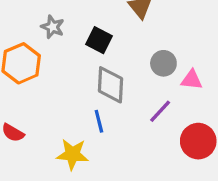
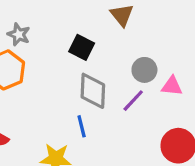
gray star: (53, 27) -> (19, 34), moved
purple line: (160, 111) -> (133, 101), moved

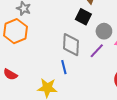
black square: (82, 47) -> (83, 17), moved

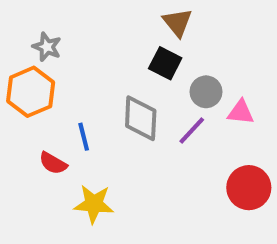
blue line: (64, 67) -> (84, 137), moved
red semicircle: (10, 74) -> (53, 163), moved

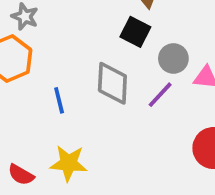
red semicircle: (53, 163) -> (21, 175), moved

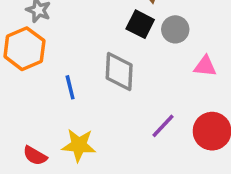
gray circle: (173, 58) -> (175, 29), moved
purple line: (160, 95) -> (163, 126), moved

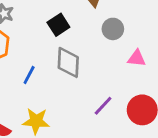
black square: (140, 24) -> (58, 25), moved, turned 30
blue line: (70, 87) -> (29, 75), turned 42

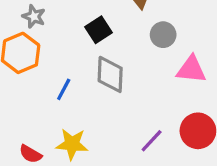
pink triangle: (137, 58) -> (191, 69), size x1.4
purple line: (103, 106) -> (152, 141), moved

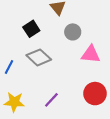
gray diamond: (110, 74) -> (39, 57), turned -50
purple line: (152, 141) -> (51, 100), moved

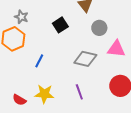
gray diamond: (39, 57) -> (85, 59), moved, turned -30
purple line: (51, 100) -> (79, 92), turned -63

